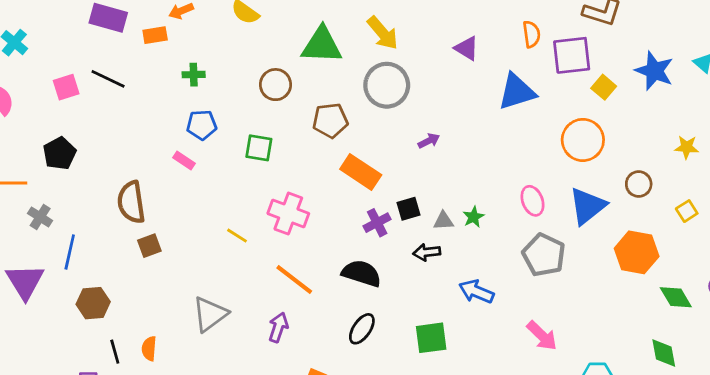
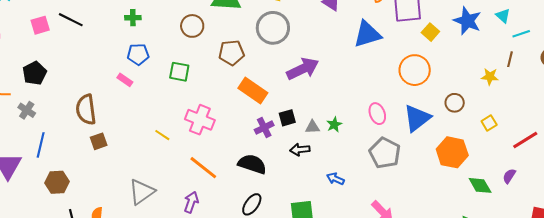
purple arrow: (429, 141) -> (303, 69), size x2.0
gray cross: (40, 217) -> (27, 110), moved
blue arrow: (476, 292) -> (335, 179), size x0.7

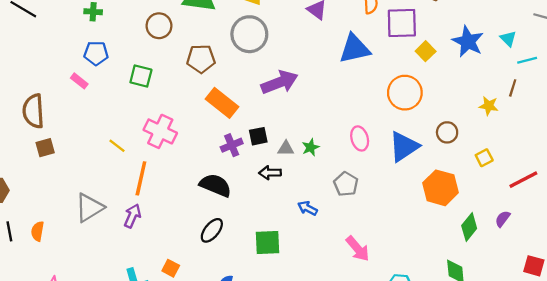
gray pentagon: (385, 153) -> (346, 184), moved, size x0.7
orange line: (203, 168) -> (141, 178), moved, turned 60
green diamond: (480, 185) -> (469, 227), turned 65
purple arrow: (191, 202) -> (132, 216), moved

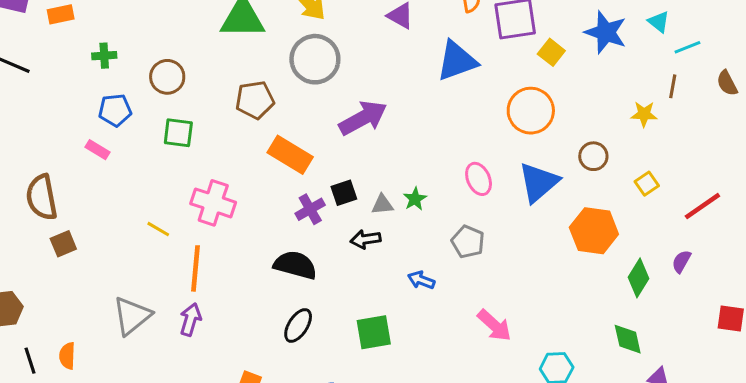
brown circle: (159, 26) -> (167, 77), moved

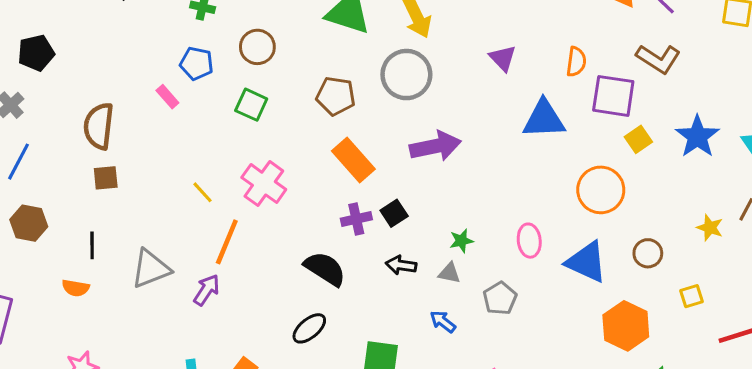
blue triangle: (538, 182) -> (587, 262), turned 48
black square: (344, 193) -> (394, 213), turned -32
gray triangle: (382, 204) -> (449, 273), moved
orange semicircle: (67, 356) -> (76, 288), turned -100
black line: (30, 361) -> (92, 245), moved

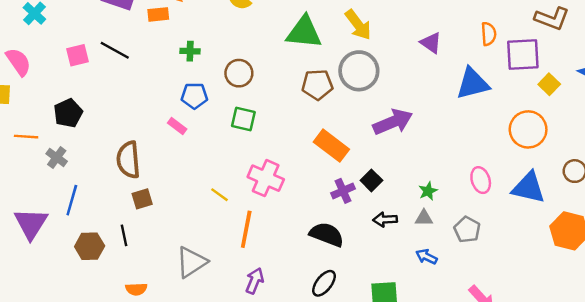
brown pentagon: (336, 96) -> (317, 85), moved
black line: (92, 245) -> (124, 235), moved
purple arrow: (206, 290) -> (255, 281), moved

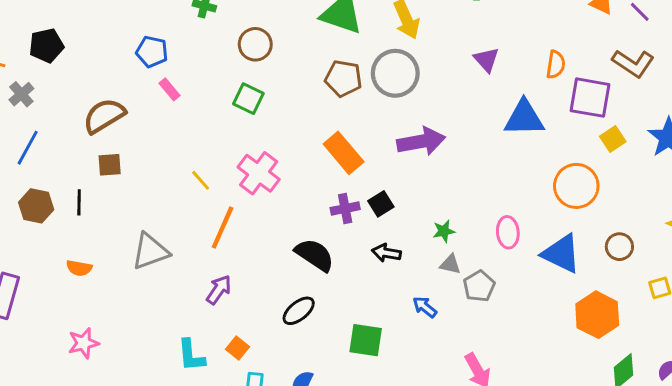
blue pentagon: (194, 96) -> (152, 52), moved
brown semicircle: (128, 160) -> (104, 116), turned 51
gray triangle: (424, 218) -> (450, 264), moved

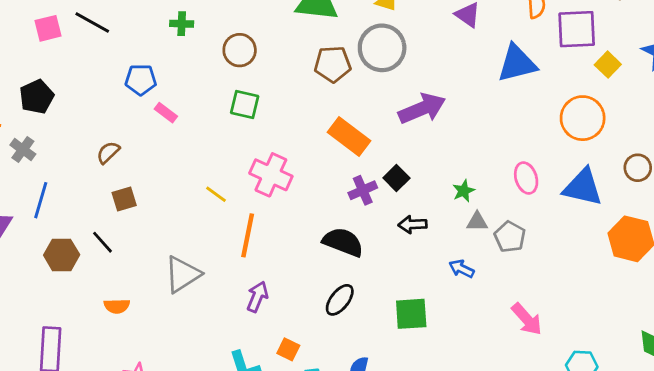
brown semicircle: (104, 116) -> (108, 152), size x0.6
black line: (79, 202) -> (103, 242), turned -30

